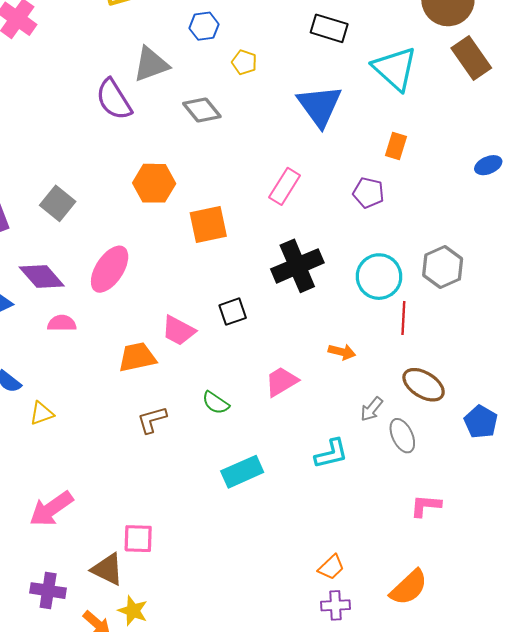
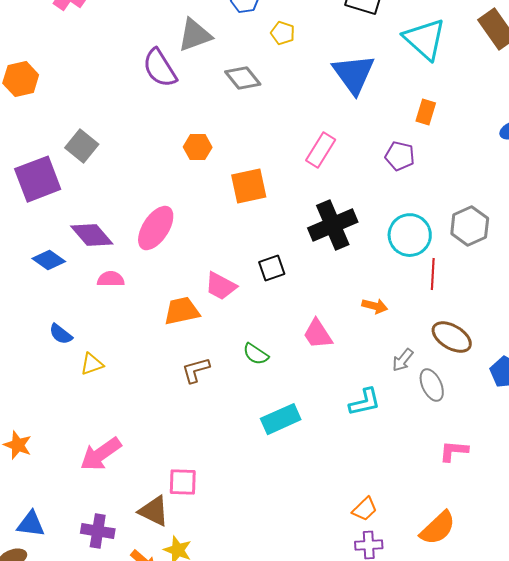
orange hexagon: (154, 183) -> (198, 147), size x0.7
gray square: (58, 203) -> (82, 146), moved
pink trapezoid: (281, 382) -> (318, 334), turned -92

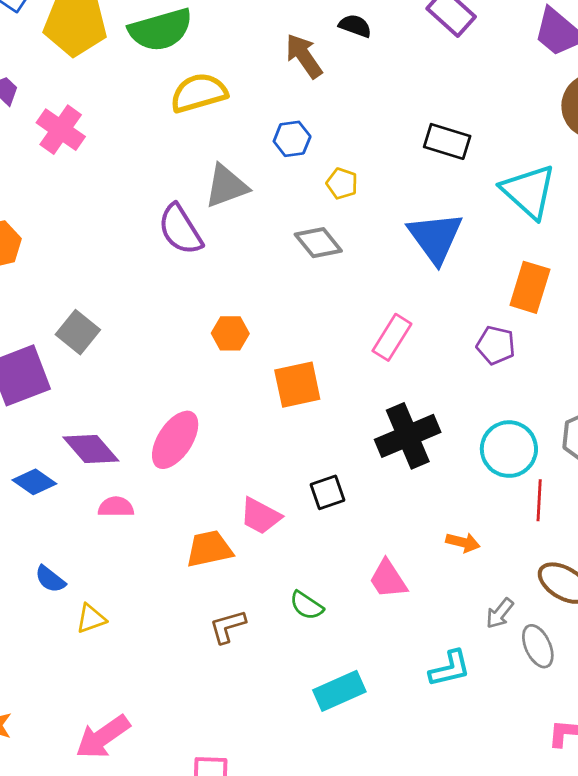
gray diamond: (243, 78) -> (318, 243), moved
orange rectangle: (426, 112) -> (530, 287), size x1.5

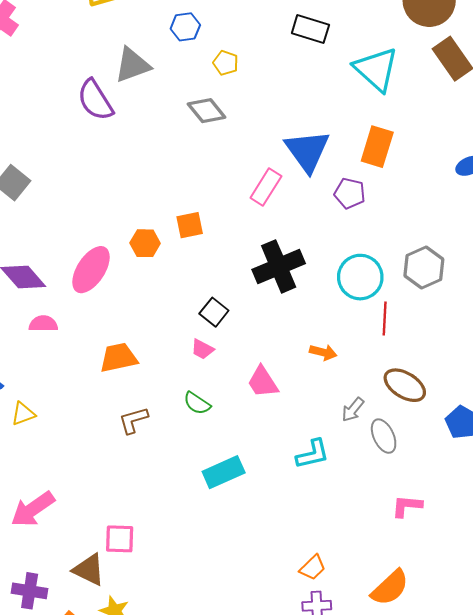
blue triangle: (435, 237) -> (307, 151), moved
orange hexagon: (230, 333) -> (145, 243), moved
orange square: (297, 385) -> (190, 225), size x0.7
black square: (328, 492) -> (214, 312), turned -32
pink trapezoid: (260, 516) -> (202, 349), moved, size x0.7

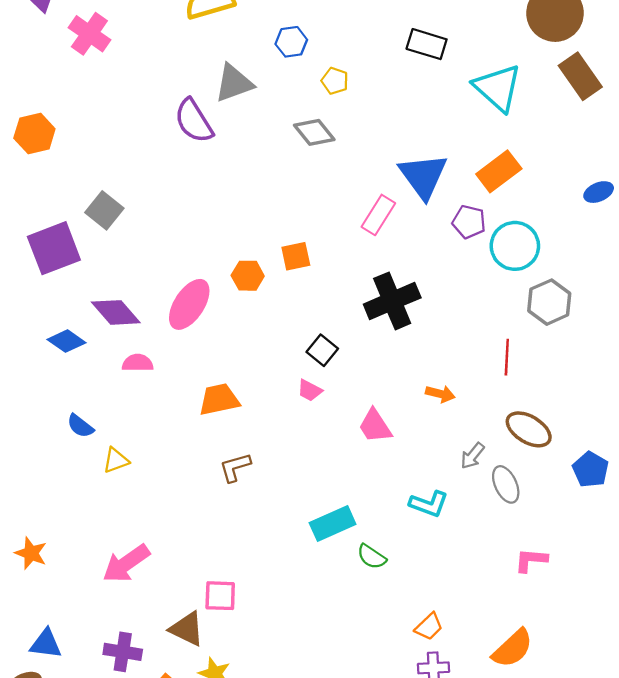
orange rectangle: (377, 147) -> (499, 171), turned 36
cyan circle: (360, 277) -> (515, 246), moved
green semicircle: (197, 403) -> (372, 557), moved
cyan L-shape: (313, 454) -> (429, 504), turned 33

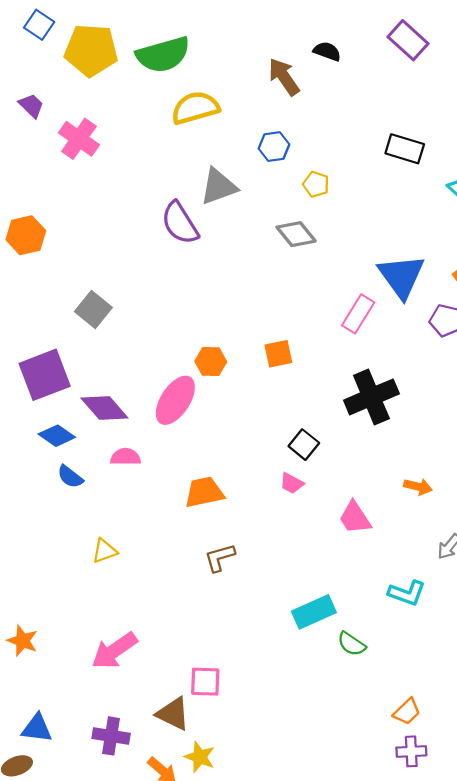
purple square: (54, 248) -> (45, 375), moved
orange hexagon: (248, 276) -> (211, 361), moved
blue semicircle: (80, 426) -> (70, 477), moved

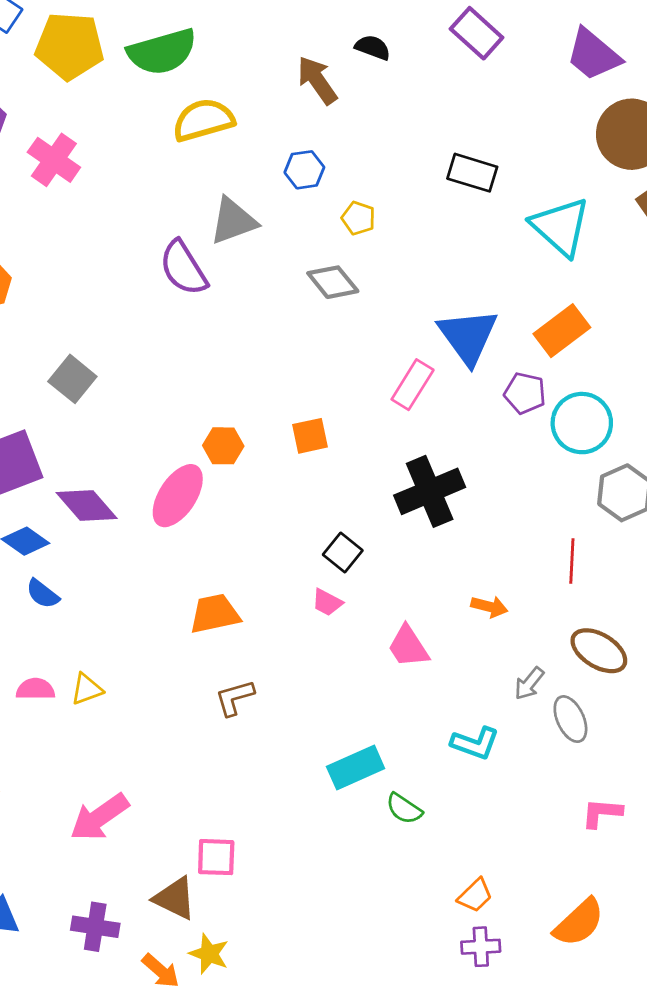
pink semicircle: (125, 457) -> (35, 689), moved

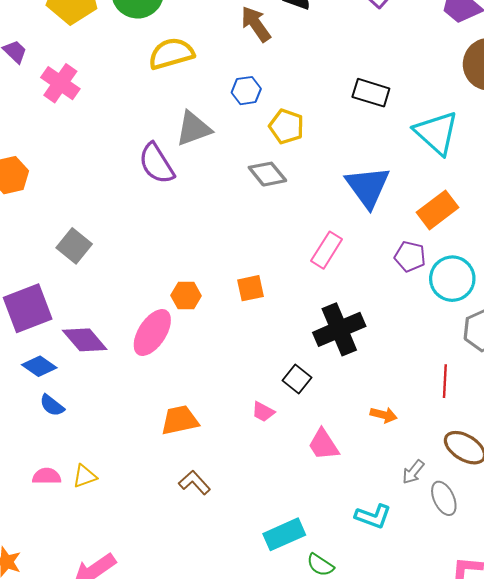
yellow pentagon: (358, 218) -> (286, 127), size x1.4
blue triangle: (468, 336) -> (368, 187), moved
black square: (343, 553) -> (297, 379), moved
brown L-shape: (235, 698) -> (195, 483), turned 64

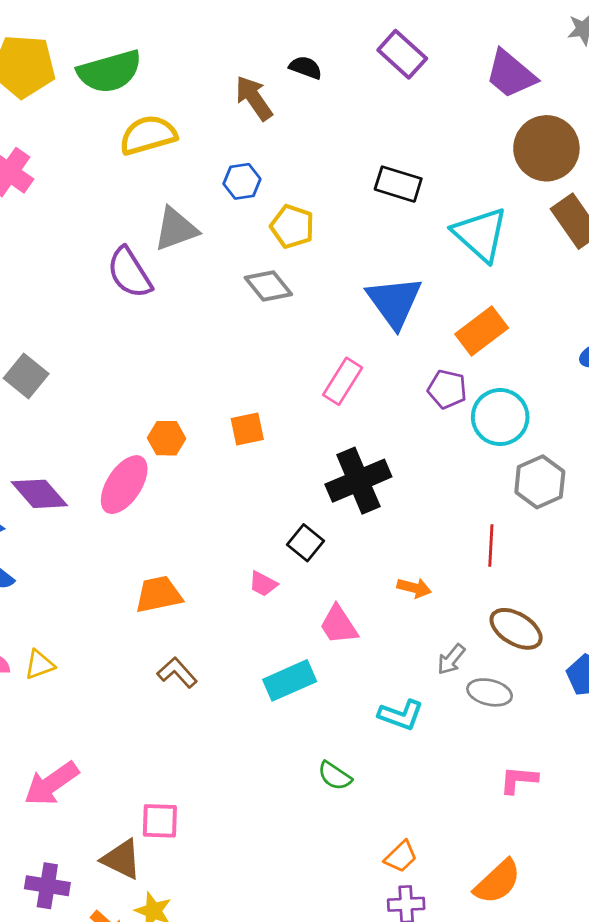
gray ellipse: (444, 498) -> (490, 692), turned -52
cyan rectangle: (284, 534) -> (290, 680), moved

